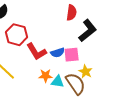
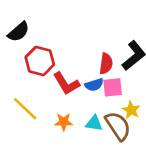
red semicircle: (72, 13) -> (106, 64), moved
orange star: (46, 76) -> (64, 122), moved

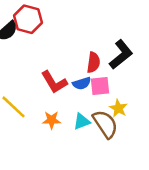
red hexagon: (40, 61) -> (28, 19), moved
cyan triangle: (94, 123) -> (82, 121), turned -30

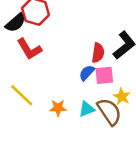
red L-shape: (54, 82) -> (29, 49), moved
blue semicircle: (82, 83) -> (87, 73), turned 150

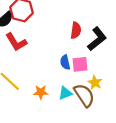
red semicircle: (98, 53) -> (76, 30), moved
blue semicircle: (87, 73) -> (65, 62), turned -56

